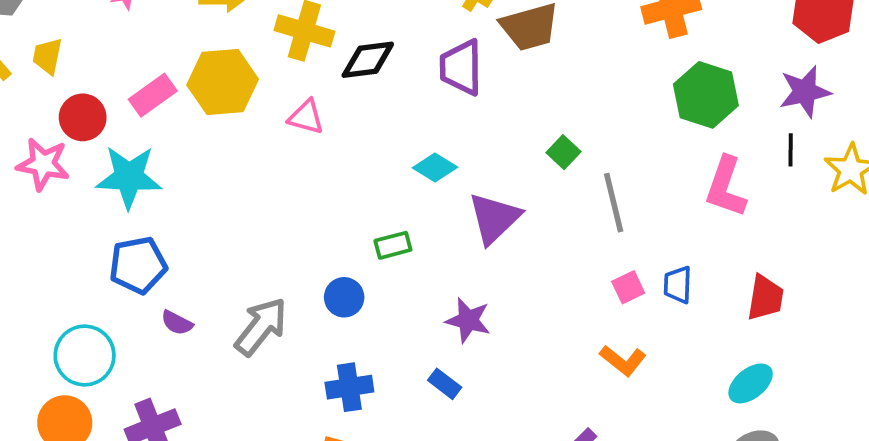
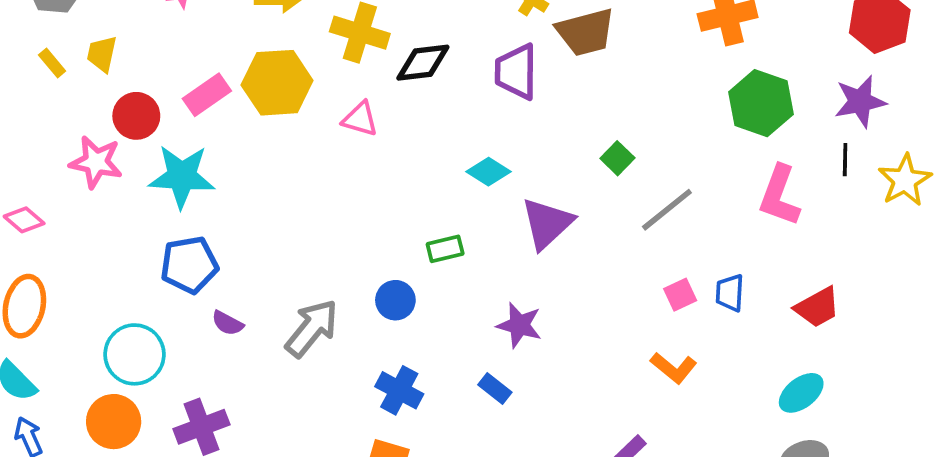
gray line: (614, 203) -> (667, 210), turned 64
red trapezoid: (765, 298) -> (817, 307), turned 51
blue cross: (349, 387) -> (399, 390), turned 36

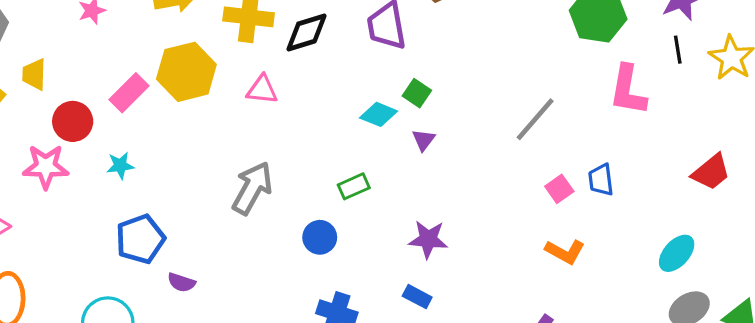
green square: (617, 158) -> (417, 93), moved
cyan star: (182, 176) -> (120, 166), size x0.5
purple triangle: (547, 223) -> (424, 140), moved, size x0.5
red trapezoid: (817, 307) -> (711, 172), moved
gray arrow: (312, 328) -> (252, 188), moved

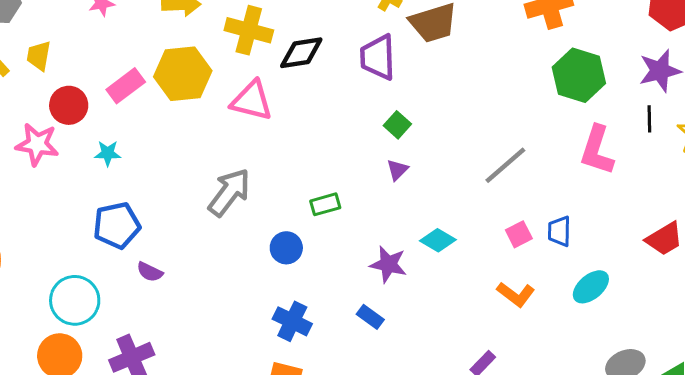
pink triangle: (262, 90) -> (252, 101), size x1.4
cyan diamond: (379, 114) -> (438, 240), moved
cyan ellipse: (677, 253) -> (591, 287), moved

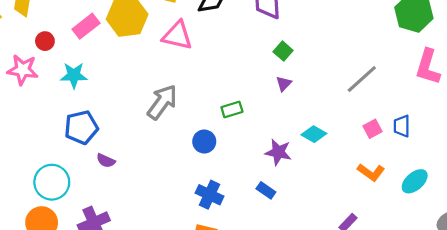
red circle: (69, 105) -> (45, 41), size x0.7
cyan star: (108, 153) -> (74, 75), size x1.4
cyan ellipse: (591, 287) -> (415, 181), moved

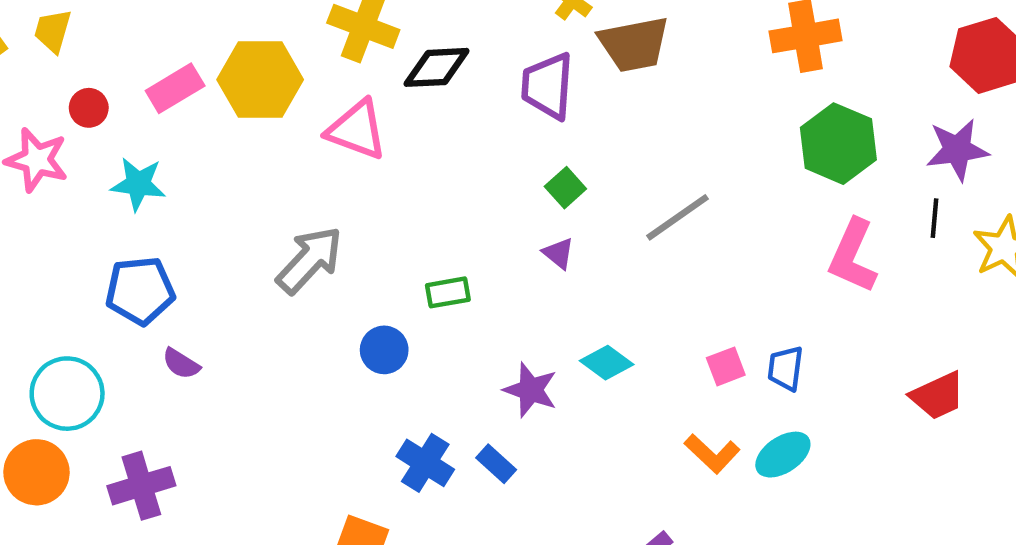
gray line: (362, 79) -> (678, 217), moved
purple triangle: (284, 84) -> (558, 253), turned -42
cyan ellipse: (415, 181) -> (783, 455), moved
blue cross: (210, 195) -> (425, 463), moved

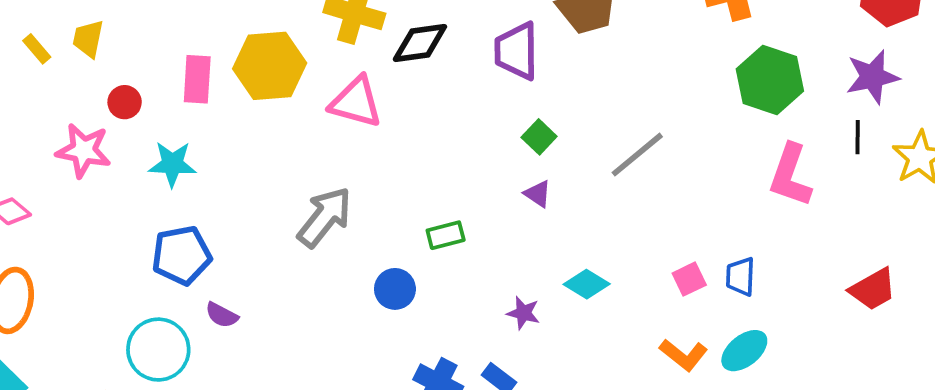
pink rectangle: (175, 88) -> (197, 79), turned -51
purple star: (531, 390) -> (523, 313), size x0.7
cyan circle: (67, 394) -> (158, 350), moved

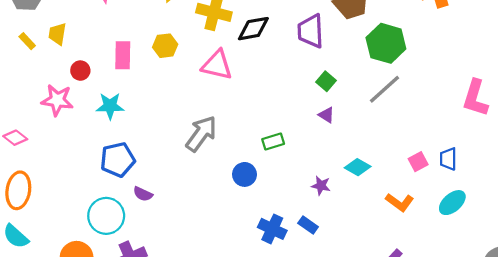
yellow hexagon: (270, 66) -> (165, 46), size x0.6
green hexagon: (770, 80) -> (386, 43), moved
orange L-shape: (684, 355) -> (400, 202), moved

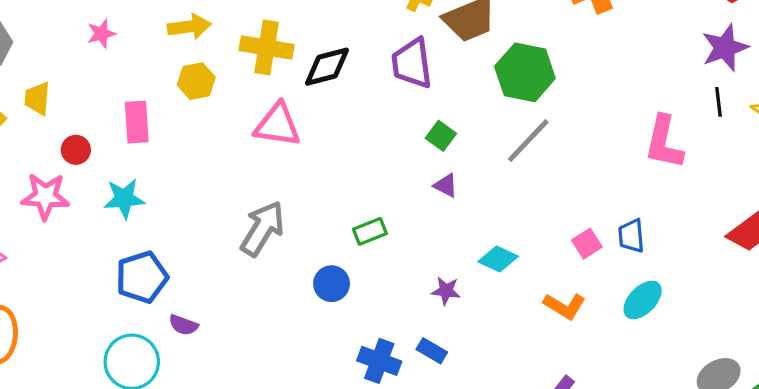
yellow hexagon: (165, 46) -> (196, 81), moved

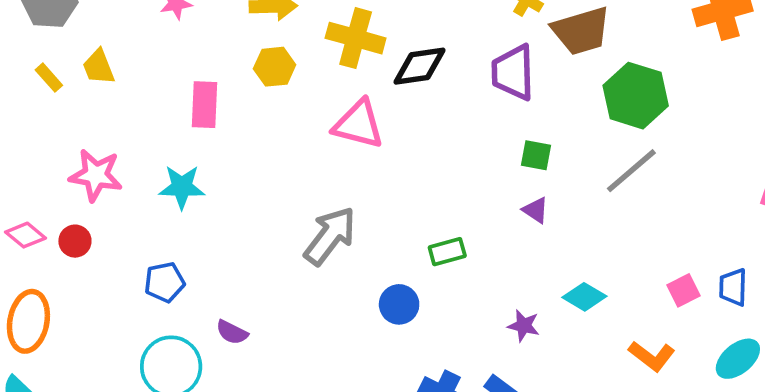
yellow trapezoid: (37, 98) -> (99, 67), turned -32
green square: (441, 136) -> (536, 155), turned -32
red circle: (76, 150) -> (75, 241), moved
blue pentagon: (142, 277) -> (165, 282), moved, size x0.7

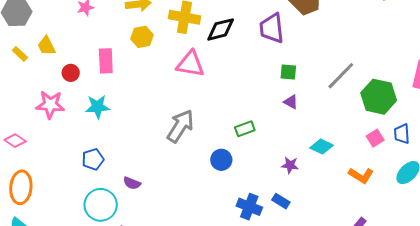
green hexagon: (636, 96) -> (379, 97), moved
red circle: (75, 241) -> (71, 73), moved

